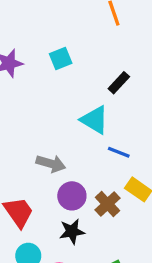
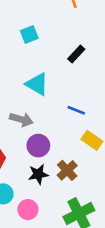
cyan triangle: (95, 120) -> (37, 84), moved
brown cross: (108, 204) -> (67, 170), moved

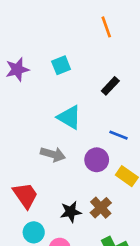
blue line: (76, 110) -> (119, 135), moved
purple circle: (38, 146) -> (97, 160), moved

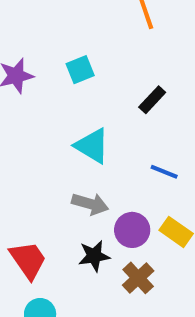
gray arrow: (53, 154) -> (90, 204), moved
purple circle: (97, 160) -> (132, 230), moved
black star: (71, 212) -> (94, 256), moved

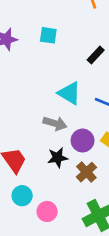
cyan square: (80, 70) -> (48, 35), turned 30
cyan triangle: (92, 146) -> (69, 93), moved

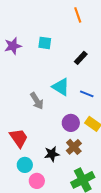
gray arrow: (55, 123) -> (37, 101), moved, turned 42
black star: (58, 158) -> (52, 154), moved
pink circle: (47, 211) -> (37, 181), moved

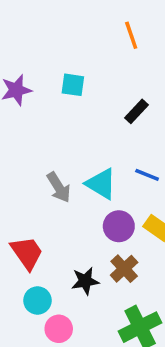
cyan triangle: (61, 87) -> (101, 184), moved

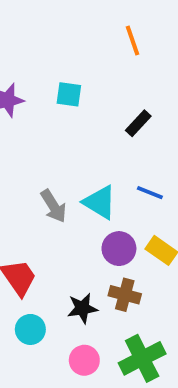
brown cross: (124, 269) -> (125, 295), turned -32
pink circle: (59, 329) -> (84, 360), moved

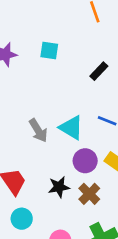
brown cross: (125, 295) -> (89, 194), turned 30
black star: (82, 308) -> (59, 187), moved

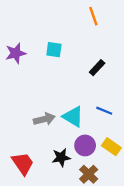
gray arrow: (38, 130) -> (44, 119), turned -72
black star: (59, 187) -> (61, 157), moved

